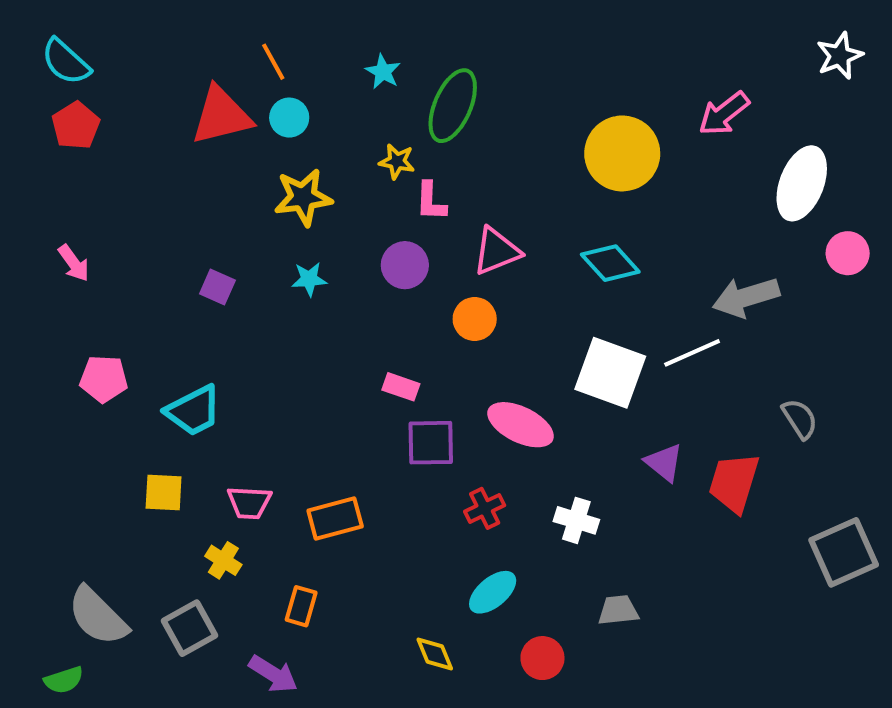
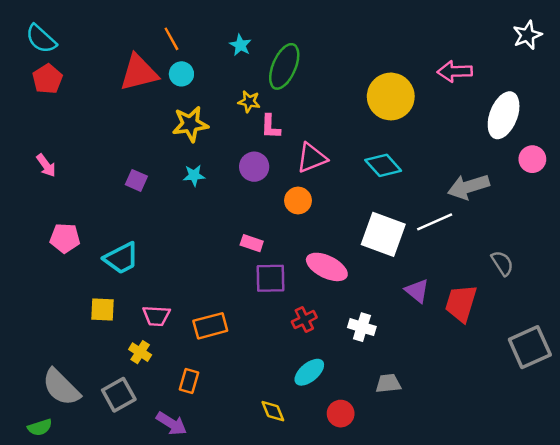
pink arrow: (724, 114) -> (455, 71), turned 36

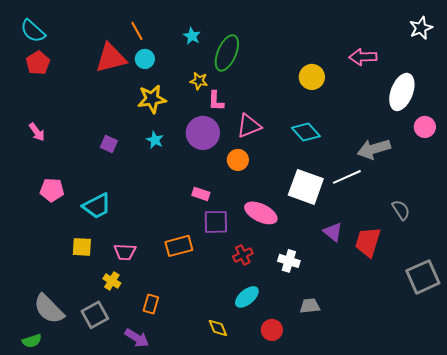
yellow circle: (391, 96) -> (312, 77), size x0.7
purple circle: (254, 167) -> (203, 133), size x1.4
cyan star: (194, 175) -> (155, 140), turned 30
orange rectangle: (210, 326) -> (179, 246), moved

